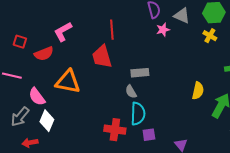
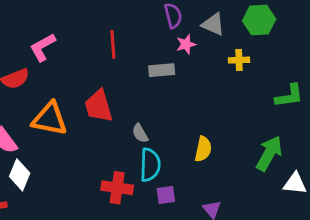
yellow cross: (210, 36) -> (239, 60), moved, turned -32
red trapezoid: (102, 57) -> (98, 106), moved
gray rectangle: (140, 73) -> (162, 70), moved
yellow semicircle: (198, 91) -> (203, 149), moved

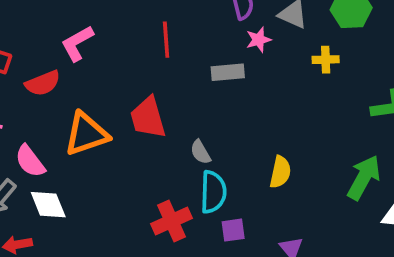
orange triangle: (50, 119) -> (86, 134), turned -30
white diamond: (20, 175) -> (48, 205), turned -44
red cross: (117, 188) -> (172, 221), turned -32

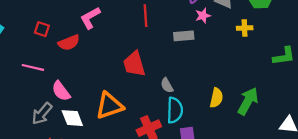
orange triangle: (86, 134) -> (109, 106), moved
green arrow: (364, 177) -> (248, 101), moved

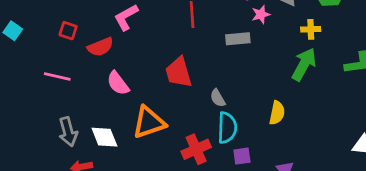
pink semicircle: (61, 91) -> (118, 83), moved
green arrow: (248, 101) -> (304, 64), moved
gray arrow: (42, 114) -> (68, 132), turned -55

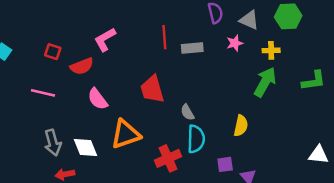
pink star: (261, 14) -> (235, 43), moved
gray rectangle: (238, 39) -> (192, 48), moved
purple square: (242, 156) -> (225, 164), moved

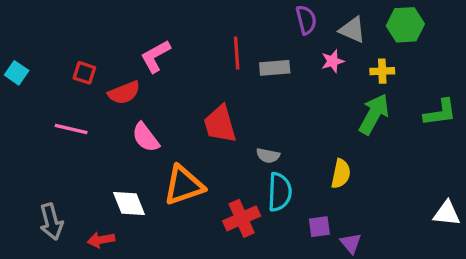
gray semicircle: (187, 112) -> (268, 156), turned -49
gray arrow: (53, 143) -> (51, 222), moved

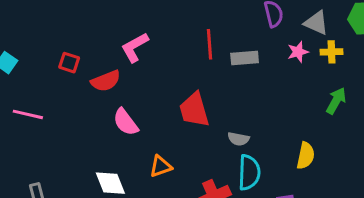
yellow cross: (382, 71) -> (332, 52), moved
green arrow: (374, 114) -> (336, 101), size x0.7
pink line: (71, 129) -> (28, 114), moved
orange triangle: (184, 185) -> (161, 166), size x0.6

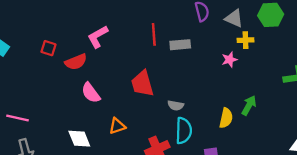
pink star: (298, 52) -> (229, 60), moved
green arrow: (336, 101) -> (249, 105), moved
pink line: (28, 114) -> (17, 118), moved

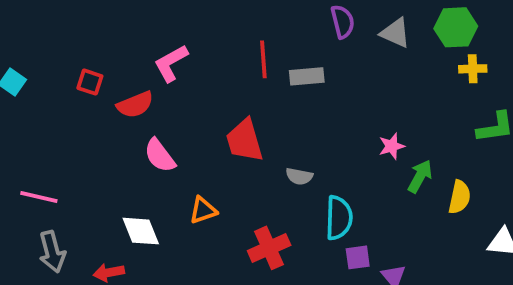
yellow cross: (245, 40) -> (473, 69), moved
pink star: (229, 60) -> (392, 146), moved
yellow semicircle: (226, 118) -> (460, 197), moved
cyan semicircle: (184, 131) -> (339, 218), moved

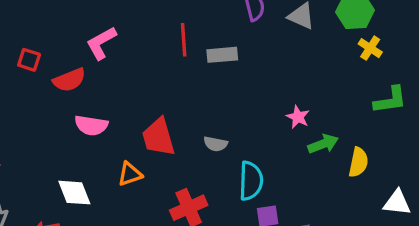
yellow cross: (473, 69) -> (370, 48), turned 35
red trapezoid: (245, 140) -> (158, 137), moved
pink star: (392, 146) -> (298, 117), turned -30
pink semicircle: (160, 156) -> (91, 125), turned -44
green arrow: (420, 176) -> (323, 144), turned 40

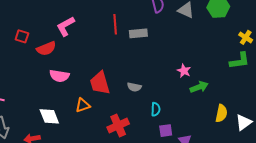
yellow cross: (370, 48) -> (246, 37), moved
yellow semicircle: (358, 162) -> (221, 113), moved
cyan semicircle: (251, 181) -> (156, 109), size x0.6
white triangle: (397, 203) -> (244, 122), turned -42

